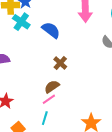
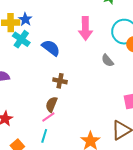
brown cross: (60, 63) -> (60, 81), turned -32
brown semicircle: (52, 87) -> (51, 104), turned -35

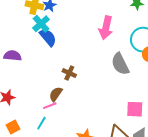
blue semicircle: (51, 48) -> (48, 37), moved
gray semicircle: (107, 60) -> (120, 64), size x1.6

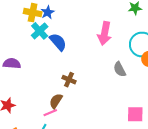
blue semicircle: (48, 37) -> (58, 42), moved
gray semicircle: (120, 64) -> (120, 69), size x0.7

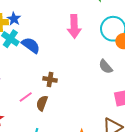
gray semicircle: (120, 69) -> (106, 67), moved
pink line: (50, 113) -> (26, 97), moved

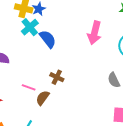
pink line: (26, 97) -> (29, 87), turned 40

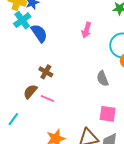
pink arrow: (95, 33) -> (86, 30), size x0.7
pink line: (29, 87) -> (47, 99), moved

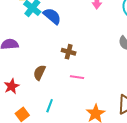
brown semicircle: (30, 92) -> (39, 73), moved

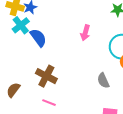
brown cross: (69, 52) -> (46, 76), size x1.5

